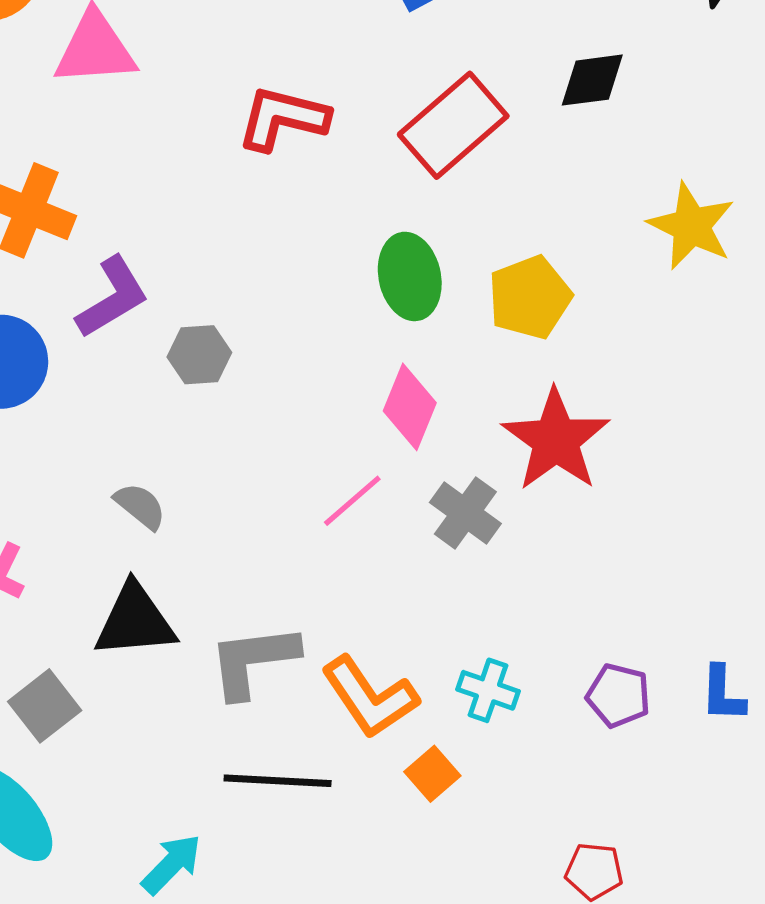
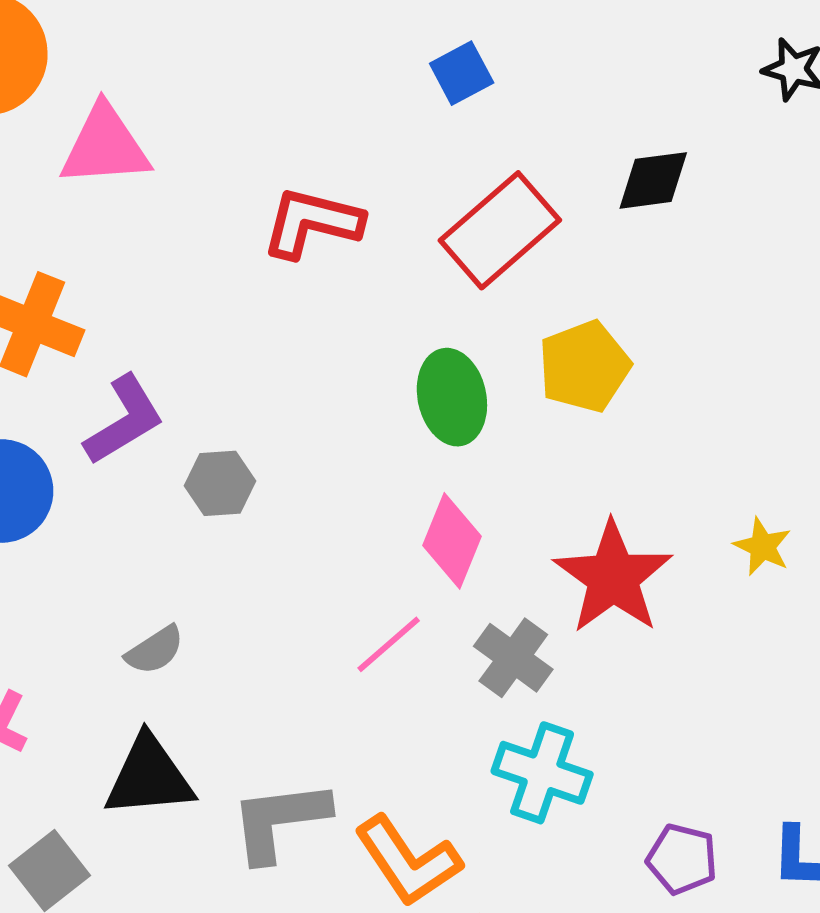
yellow star: (691, 226) -> (763, 547), moved, size x0.6
yellow pentagon: (530, 297) -> (584, 366), moved
gray semicircle: (140, 506) -> (155, 650), turned 108
cyan cross: (488, 690) -> (542, 773), moved, size x1.4

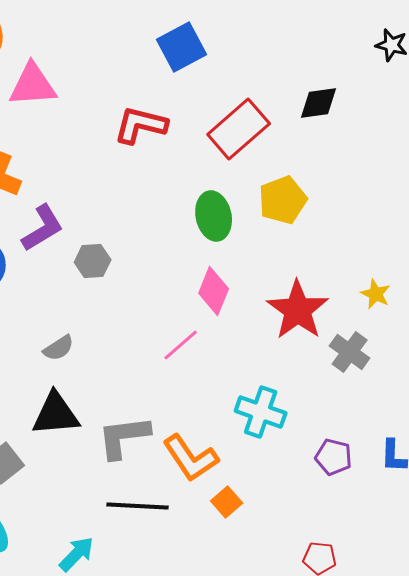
blue square: (462, 73) -> (182, 47), moved, size x1.5
gray cross: (513, 658) -> (350, 352), moved

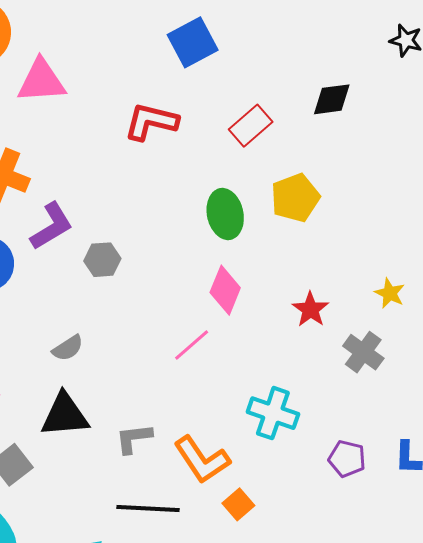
red rectangle: (239, 129) -> (251, 126), size x0.7
red star: (298, 310) -> (310, 309), size x0.6
gray L-shape: (124, 437) -> (134, 438), size x0.7

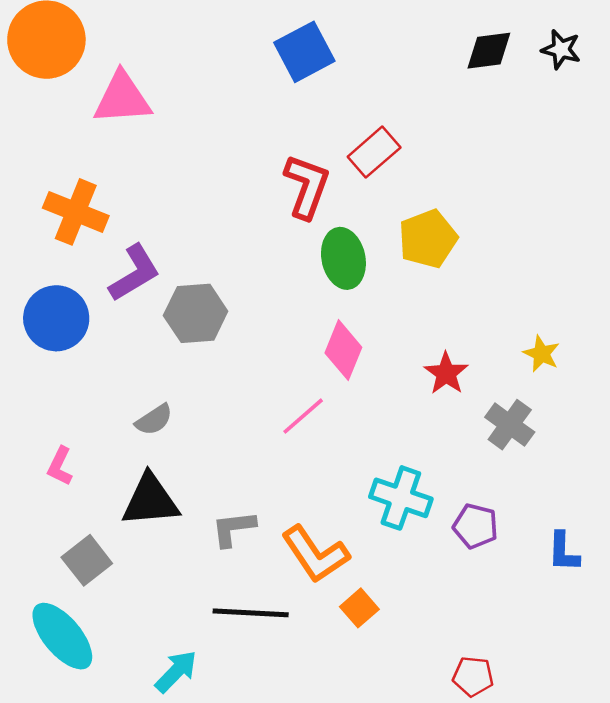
black diamond: (332, 99) -> (489, 51), moved
red L-shape: (151, 122) -> (307, 186), moved, turned 96
gray hexagon: (102, 260) -> (196, 313), size x1.4
purple pentagon: (347, 459) -> (475, 526), moved

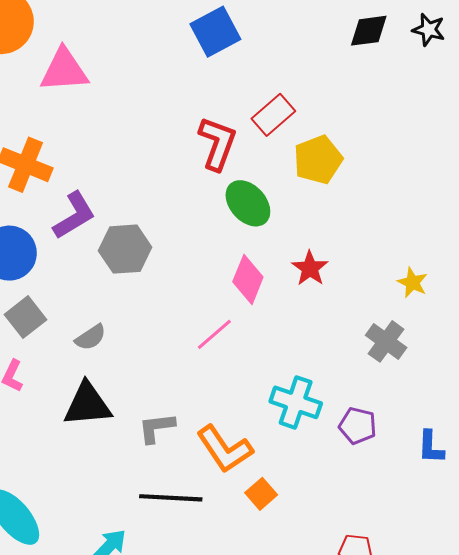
yellow pentagon: (428, 239) -> (318, 160), moved
green ellipse: (343, 258) -> (248, 203), turned -30
red star: (446, 373) -> (310, 268), moved
gray square: (87, 560) -> (26, 317), moved

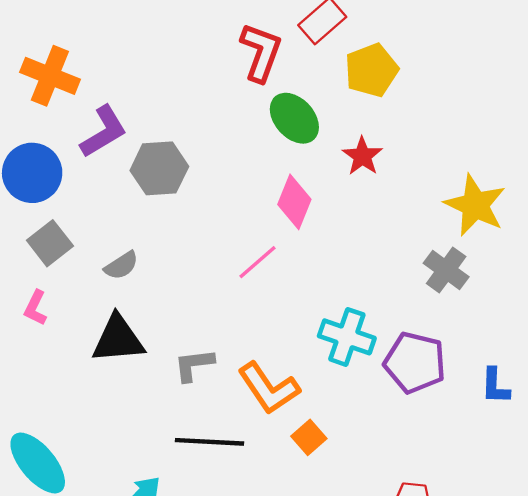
red star: (310, 268) -> (362, 156), moved
yellow star: (412, 283) -> (475, 205), size x1.8
purple pentagon: (358, 426) -> (415, 363), size x1.5

